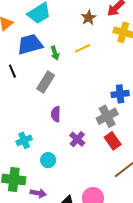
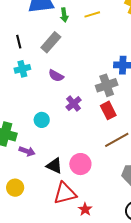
black line: (12, 71) -> (19, 42), moved
purple semicircle: (56, 114) -> (56, 76), turned -70
cyan cross: (24, 140) -> (22, 69), moved

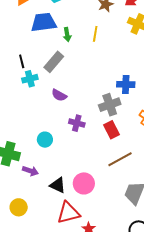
yellow line: (92, 14) -> (95, 34), turned -63
cyan cross: (22, 69) -> (30, 79), moved
purple cross: (74, 104) -> (77, 123), turned -35

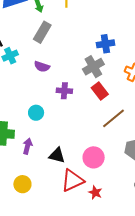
gray rectangle: (54, 62) -> (42, 32), moved
purple arrow: (30, 171) -> (27, 146), turned -84
pink circle: (84, 183) -> (94, 157), moved

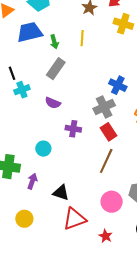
blue cross: (105, 44) -> (118, 85), turned 30
brown line: (113, 118) -> (106, 161), moved, turned -30
pink circle: (94, 157) -> (112, 202), moved
red star: (95, 193) -> (106, 236), moved

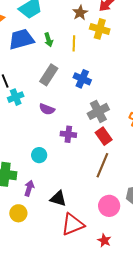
yellow cross: (123, 24) -> (100, 29), moved
green arrow: (54, 42) -> (49, 40), moved
blue cross: (118, 85) -> (82, 79), moved
yellow circle: (24, 219) -> (18, 213), moved

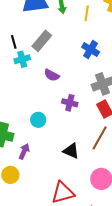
gray rectangle: (49, 75) -> (42, 41), moved
black triangle: (58, 199) -> (71, 151), moved

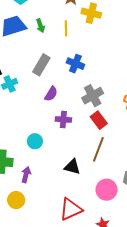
gray rectangle: (42, 41) -> (41, 65), moved
purple semicircle: (52, 75) -> (51, 94), moved, turned -77

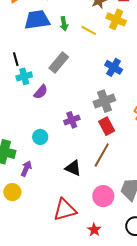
yellow line: (66, 28) -> (89, 30), turned -70
blue cross: (75, 64) -> (114, 67), moved
purple semicircle: (51, 94) -> (41, 92), moved
purple cross: (63, 119) -> (72, 120), turned -35

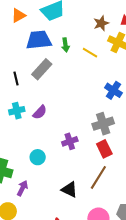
gray rectangle: (59, 63) -> (42, 69), moved
cyan cross: (24, 76) -> (17, 111), moved

